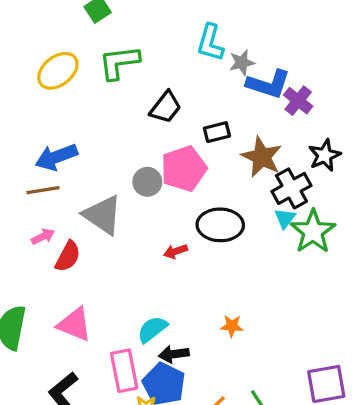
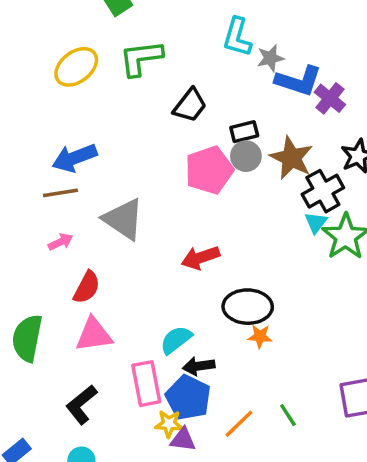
gray circle: (147, 182) -> (246, 156), moved
black ellipse: (220, 225) -> (248, 307), moved
red arrow: (176, 251) -> (200, 258), size x1.5
red semicircle: (68, 256) -> (87, 287), moved
pink triangle: (74, 324) -> (94, 335), turned -30

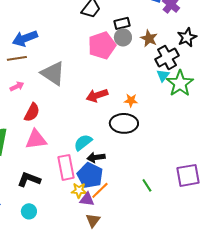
brown star: (291, 158) -> (149, 38), size x0.7
orange star: (260, 336) -> (131, 100), moved
black L-shape: (81, 405) -> (29, 179), turned 60
orange line: (239, 424) -> (100, 190), moved

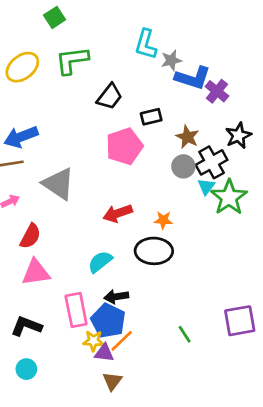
gray circle: (123, 37) -> (183, 166), moved
cyan semicircle: (83, 142) -> (100, 262), moved

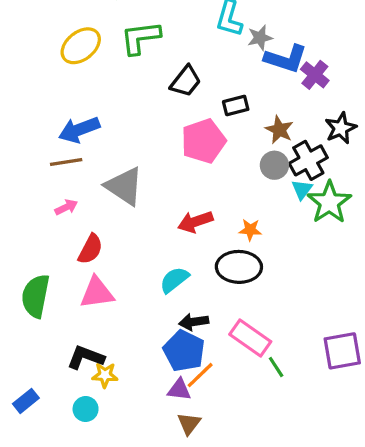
pink rectangle: (76, 310) -> (250, 338), moved, turned -44
yellow star: (93, 341) -> (105, 375), moved

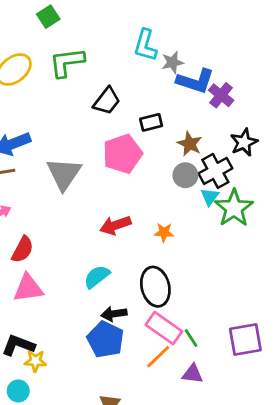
gray triangle: (124, 186) -> (64, 174), moved, turned 30
black ellipse: (239, 267) -> (155, 287), moved, turned 75
green line: (276, 367) -> (191, 338), moved
orange line: (200, 375) -> (158, 357), moved
purple triangle: (179, 390) -> (193, 374), moved

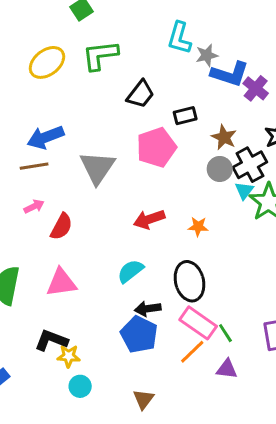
red semicircle: (23, 250) -> (61, 227), moved
cyan circle: (18, 391) -> (80, 386), moved

